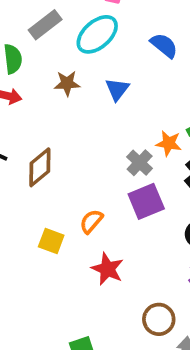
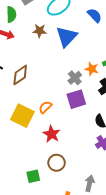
blue triangle: (117, 89) -> (67, 37), size x1.6
yellow square: (51, 241) -> (22, 116), size x1.6
brown circle: (159, 319) -> (57, 163), moved

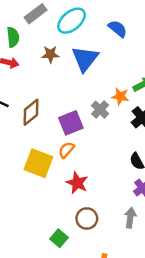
purple square: (76, 99) -> (71, 123), moved
green square: (33, 176) -> (59, 238), turned -32
gray arrow: (90, 183) -> (130, 218), moved

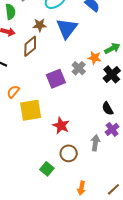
brown diamond: (31, 112) -> (30, 46), moved
orange semicircle: (66, 150) -> (13, 92), moved
yellow square: (38, 163) -> (31, 110), turned -30
gray arrow: (130, 218) -> (95, 143), moved

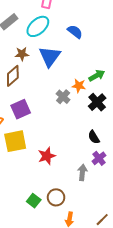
purple square: (56, 79) -> (21, 109), moved
red star: (61, 126) -> (47, 156), turned 30
brown circle: (69, 153) -> (56, 197), moved

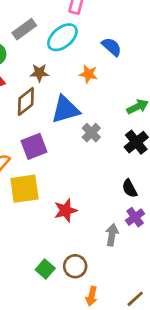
blue triangle: (50, 57) -> (65, 110), moved, turned 35
orange star: (79, 86) -> (88, 74), moved

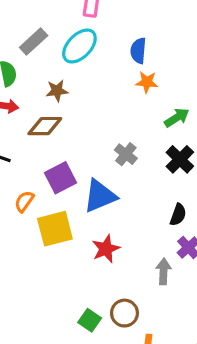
blue semicircle: (112, 47) -> (138, 51), turned -120
orange star: (88, 74) -> (147, 82), moved
brown diamond: (26, 101) -> (45, 126), turned 44
blue triangle: (65, 110) -> (100, 196), moved
black semicircle: (130, 188) -> (178, 215), turned -126

